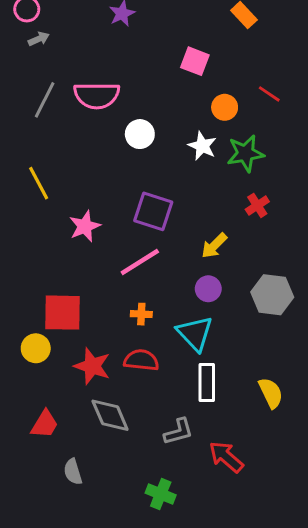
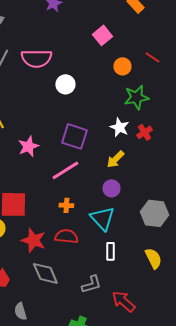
pink square: (195, 61) -> (102, 35), turned 30
white star: (202, 146) -> (119, 127), moved
gray hexagon: (272, 295) -> (154, 213), moved
white rectangle: (207, 382) -> (110, 251), size x0.7

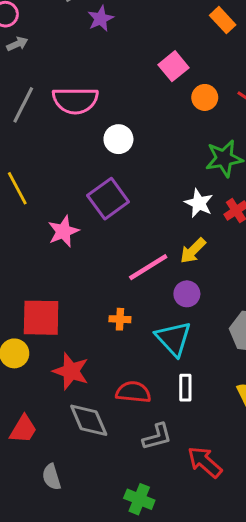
orange circle: (122, 66) -> (205, 97), moved
purple square: (74, 136) -> (108, 199), moved, turned 36
pink line: (65, 170) -> (148, 267), moved
red semicircle: (66, 236) -> (133, 392), moved

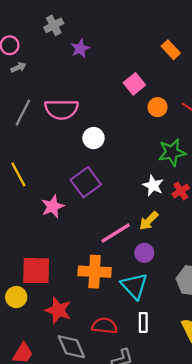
orange cross: (120, 319) -> (95, 272), size x2.0

